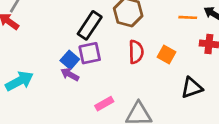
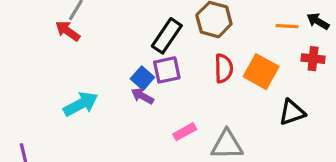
orange square: (167, 55) -> (261, 72), size x1.5

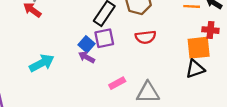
red semicircle: (224, 68) -> (146, 37), turned 84
orange square: (261, 72) -> (199, 48), moved, turned -35

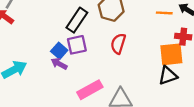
red semicircle: (146, 37) -> (118, 44), turned 114
pink rectangle: (117, 83) -> (90, 90), size x1.5

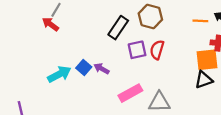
purple square: (77, 45) -> (137, 50), moved
blue square: (59, 51) -> (84, 68), moved

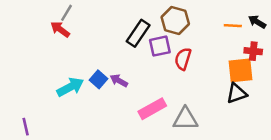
purple square: (137, 50) -> (160, 46), moved

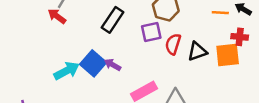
black rectangle: (138, 33) -> (113, 20), moved
blue square: (98, 79) -> (93, 63), size x1.5
black triangle: (237, 93) -> (197, 51), moved

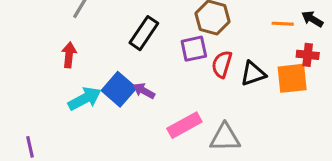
red arrow: (57, 16) -> (69, 55), moved, turned 60

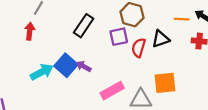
red arrow: (69, 55) -> (30, 31), moved
black triangle: (253, 74) -> (161, 39), moved
orange square: (292, 78) -> (165, 83), moved

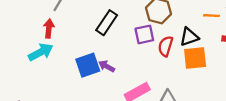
blue square: (66, 65) -> (88, 65), turned 30
cyan arrow: (42, 72) -> (41, 52), moved
orange square: (165, 83) -> (195, 58), moved

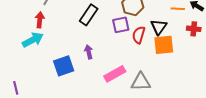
black triangle: (189, 37) -> (159, 27), turned -36
blue square: (88, 65) -> (64, 66), moved
purple arrow: (107, 66) -> (89, 52), turned 48

